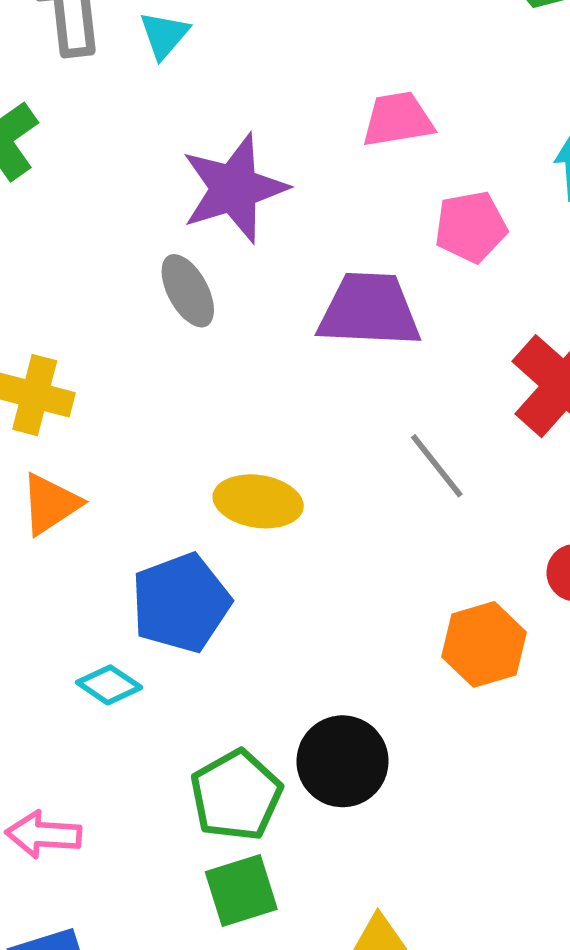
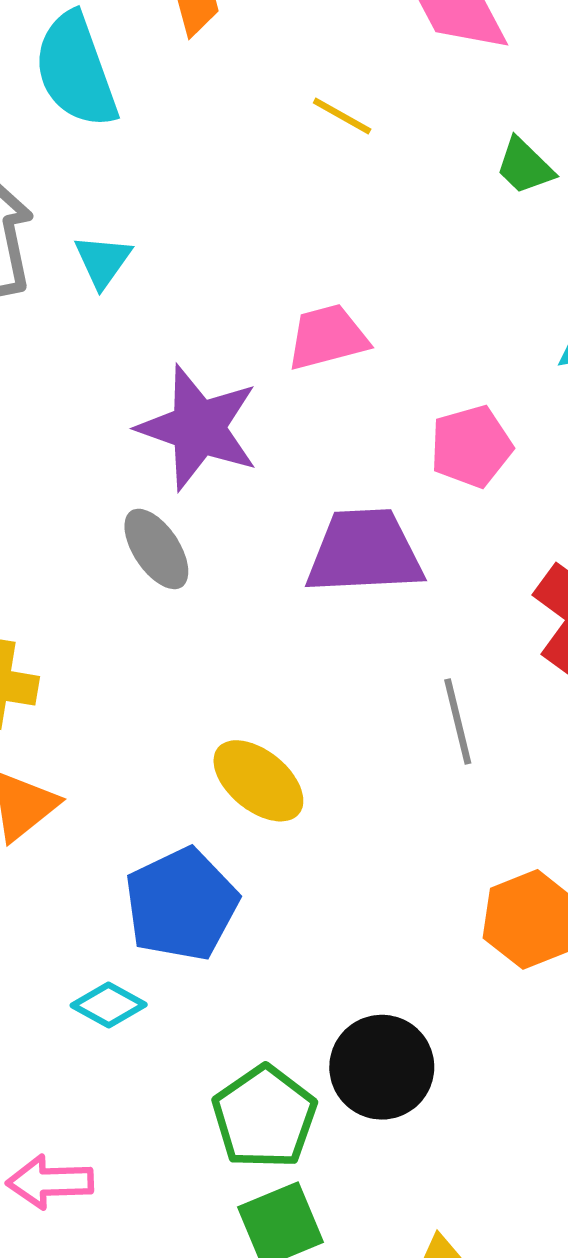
pink trapezoid: (398, 119) -> (327, 337), moved
purple star: (234, 188) -> (198, 428), turned -30
gray line: (437, 466) -> (458, 721), turned 30
yellow ellipse: (258, 501) -> (258, 781), turned 36

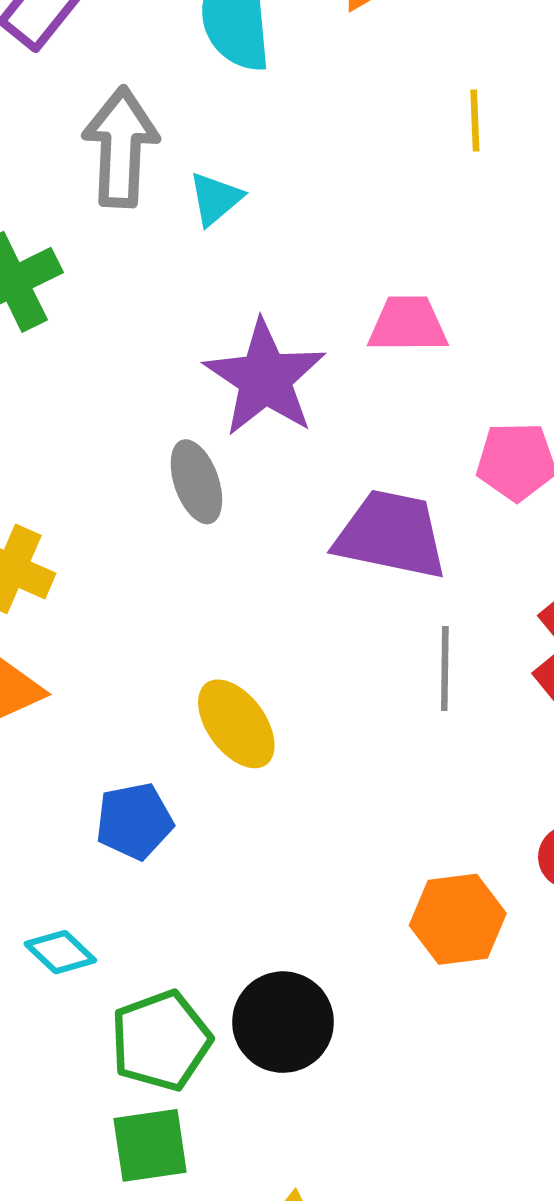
yellow line: (342, 116) -> (475, 120), turned 44
gray line: (458, 721) -> (445, 669), moved
blue pentagon: (181, 904) -> (134, 821), size x0.7
cyan diamond: (109, 1005) -> (60, 952), moved

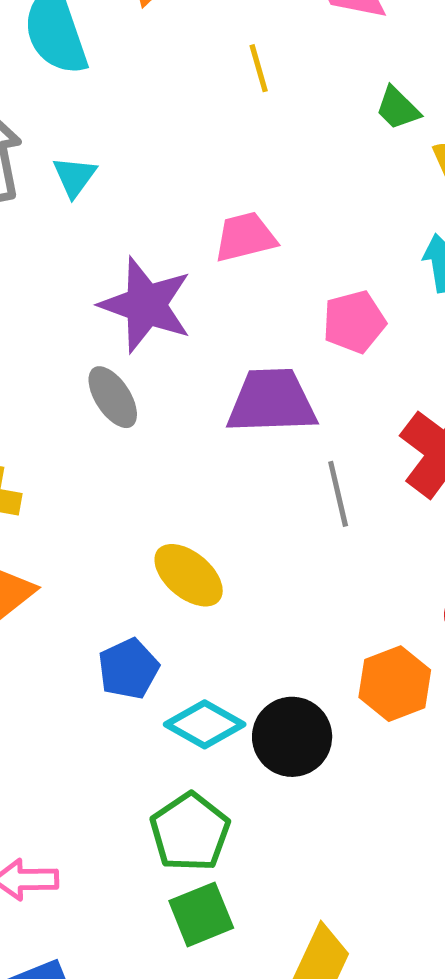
cyan diamond: (60, 952) -> (205, 724), moved, size x1.4
black circle: (283, 1022) -> (292, 737), moved

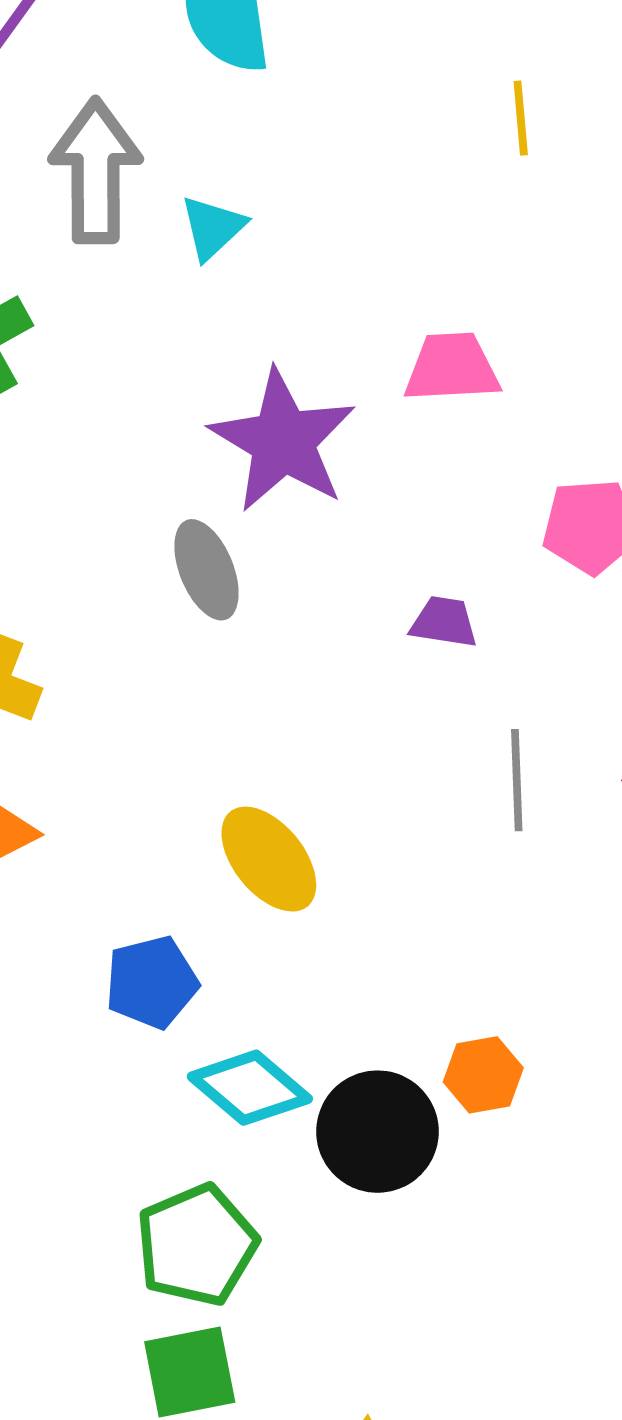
purple trapezoid: (272, 401) -> (444, 622), size x0.5
orange hexagon: (395, 684) -> (483, 1075), moved, size x0.7

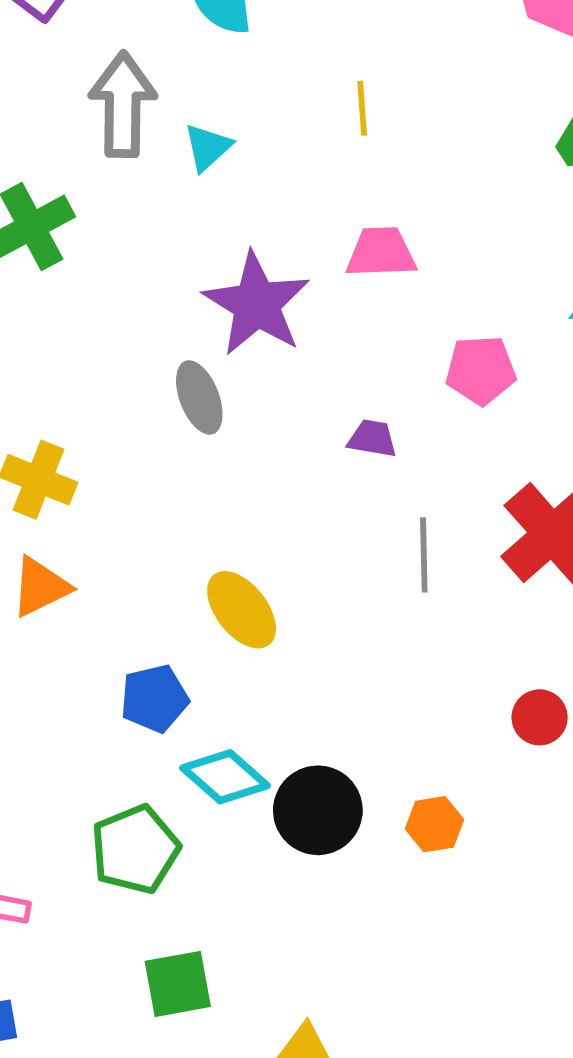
yellow line: (521, 118) -> (362, 108), moved
orange hexagon: (483, 1075) -> (434, 824), moved
green pentagon: (197, 1245) -> (135, 849), moved

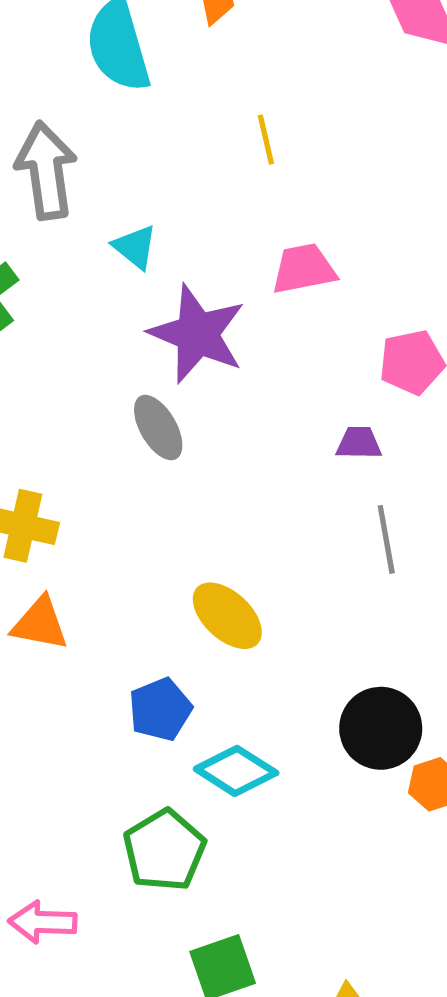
cyan triangle: (208, 147) -> (135, 247), moved, turned -30
purple trapezoid: (372, 438) -> (359, 443), moved
orange triangle: (40, 587) -> (40, 624), turned 46
black circle: (318, 810) -> (381, 728), moved

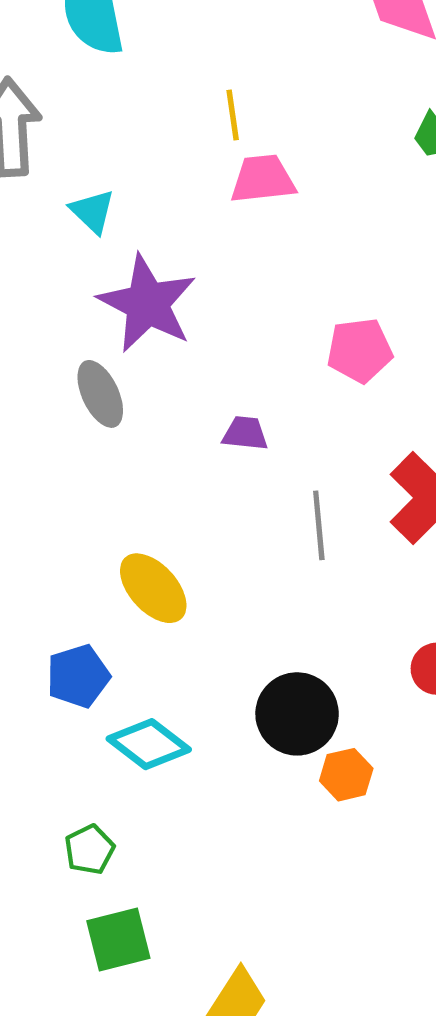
pink trapezoid: (304, 269) -> (263, 179), moved
purple trapezoid: (359, 443) -> (245, 433), moved
green pentagon: (164, 850) -> (89, 850), moved, size x0.6

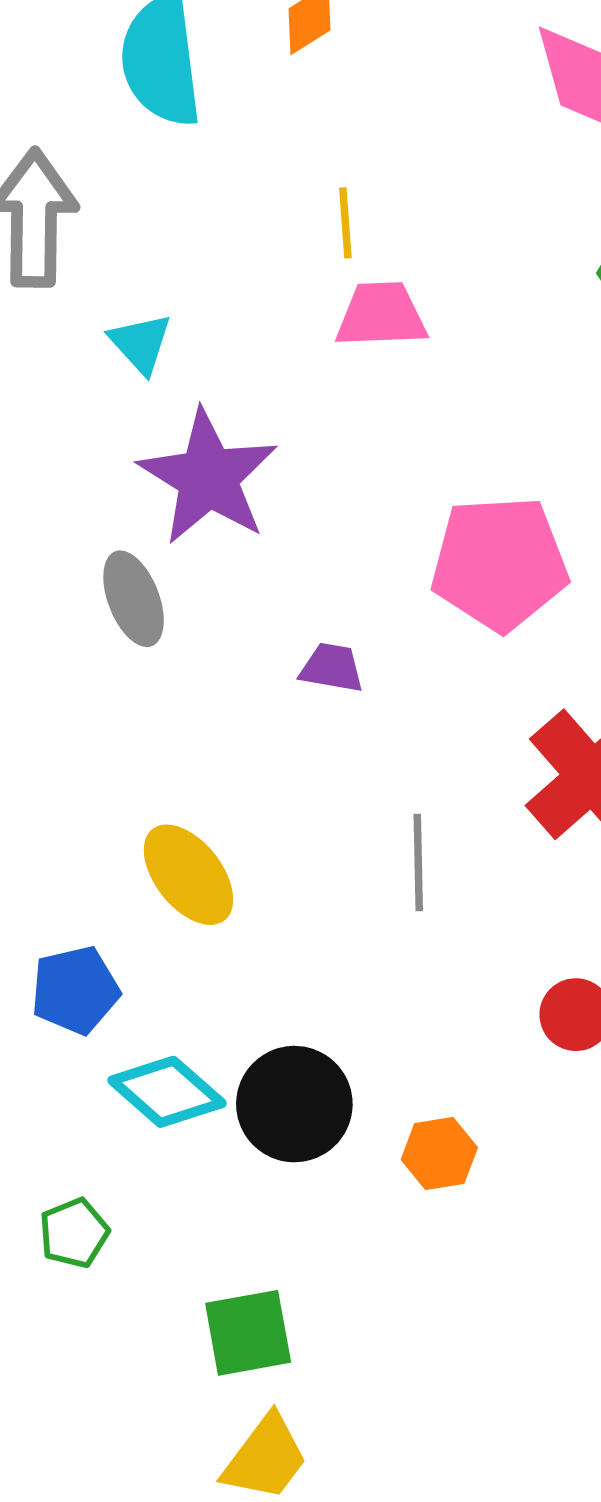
pink pentagon: (360, 350) -> (499, 563), size x1.5
gray line: (319, 525) -> (418, 863), moved
black circle: (297, 714) -> (294, 1104), moved
green square: (118, 940) -> (248, 1333), moved

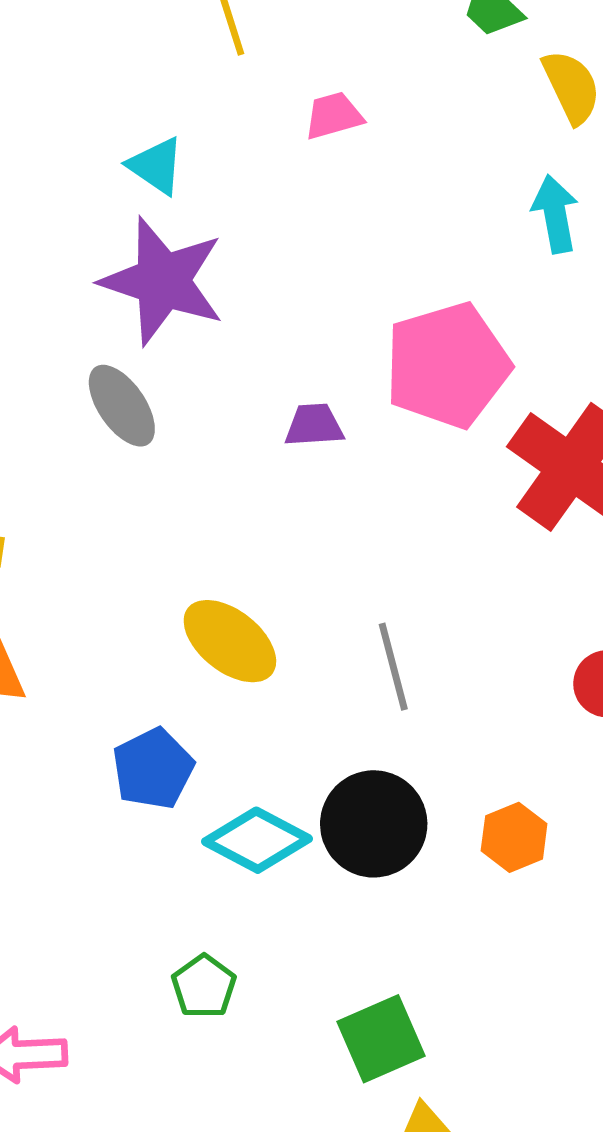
pink trapezoid: (381, 315) -> (334, 116), moved, size x0.7
cyan triangle: (141, 343) -> (156, 166), moved
pink pentagon: (499, 563) -> (447, 365), moved
gray line: (418, 863) -> (393, 667), moved

